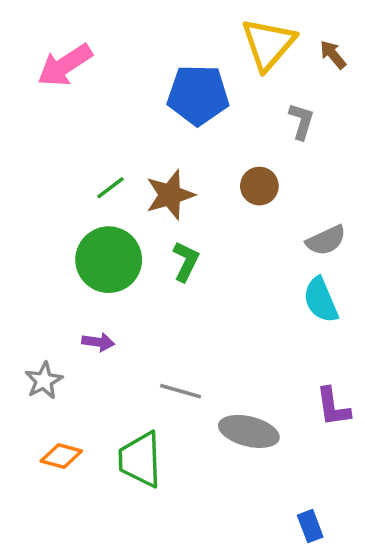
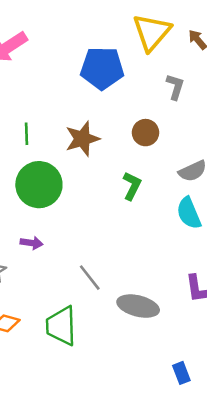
green line: (110, 188) -> (27, 134), moved, turned -55
green L-shape: (186, 261) -> (132, 186), moved
gray line: (181, 391) -> (90, 278), turned 36

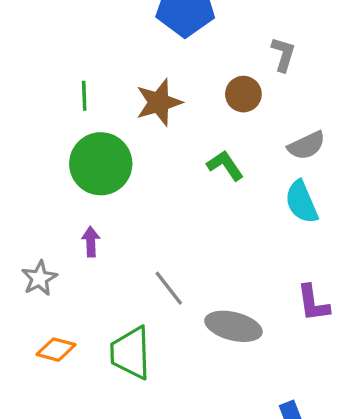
gray L-shape: (175, 87) -> (283, 54), moved
green L-shape: (132, 186) -> (225, 165), turned -60
purple arrow: (32, 243) -> (91, 242), turned -100

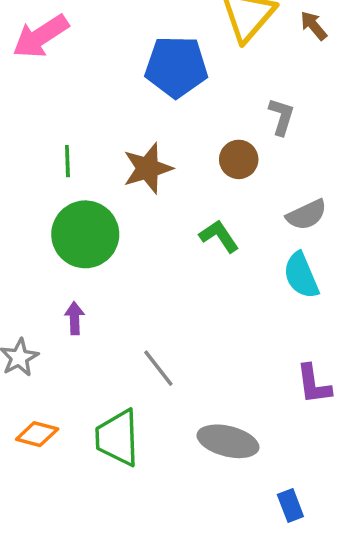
gray ellipse: (233, 326) -> (228, 441), moved

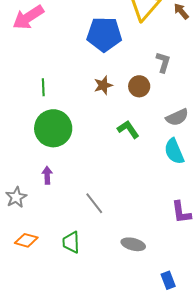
brown star: (148, 168) -> (103, 85), moved, size x0.7
green trapezoid: (117, 438) -> (71, 242), size x0.7
gray ellipse: (228, 441) -> (133, 244), size x0.7

